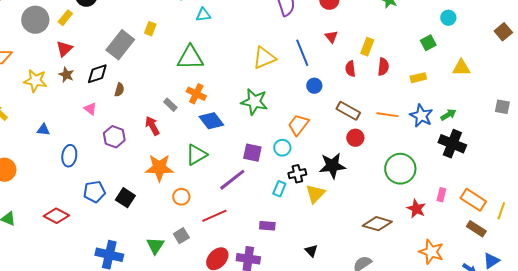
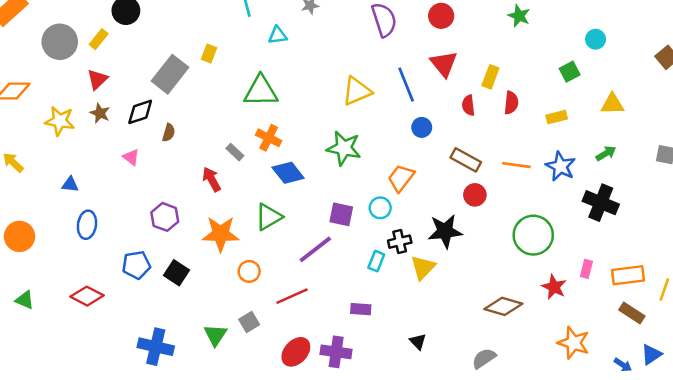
red triangle: (331, 37) -> (444, 64), size x1.6
green arrow: (448, 115) -> (606, 153), moved
purple hexagon: (114, 137) -> (165, 217), moved
blue ellipse: (69, 156) -> (87, 225), moved
orange rectangle: (473, 200) -> (628, 275), turned -40

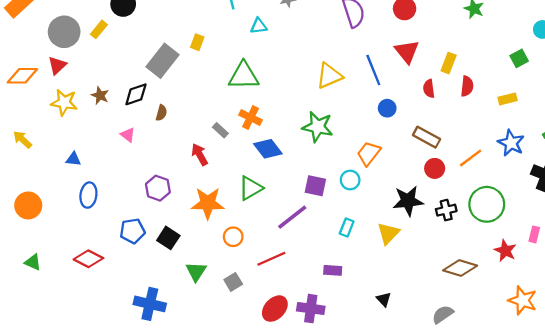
red triangle: (97, 79) -> (57, 65), moved
orange line: (516, 165) -> (471, 158), moved, turned -45
black cross: (400, 242) -> (446, 210), moved
green triangle: (215, 335) -> (196, 271), moved

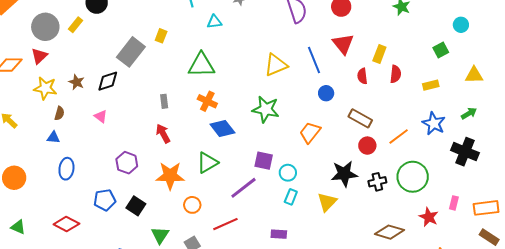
brown semicircle: (161, 113) -> (59, 113), moved
gray rectangle: (220, 130) -> (164, 101), moved, turned 40
cyan circle: (350, 180) -> (288, 173), moved

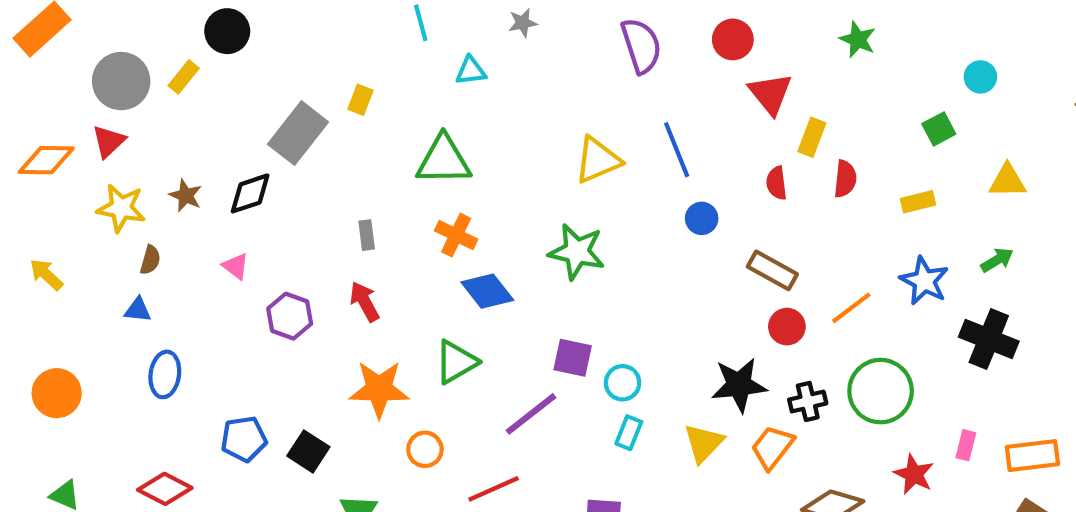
red triangle: (343, 44) -> (770, 94), moved
orange trapezoid: (310, 132) -> (772, 447), moved
purple hexagon: (127, 163) -> (290, 316), moved

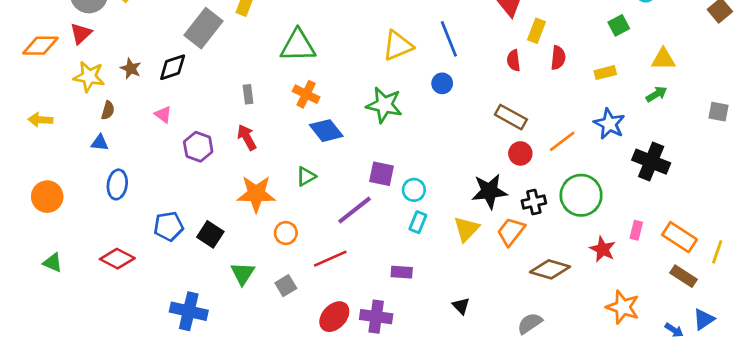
blue circle: (702, 218) -> (442, 83), moved
green arrow: (997, 260) -> (657, 94), moved
yellow arrow: (46, 275) -> (40, 120), turned -40
green triangle: (456, 362) -> (306, 176), size x0.7
orange rectangle: (1032, 456) -> (679, 237), turned 40

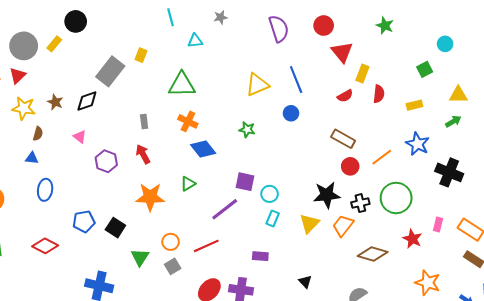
red semicircle: (514, 60) -> (345, 96), turned -112
green star: (384, 105) -> (247, 130), size x0.6
orange circle: (286, 233) -> (171, 242), moved

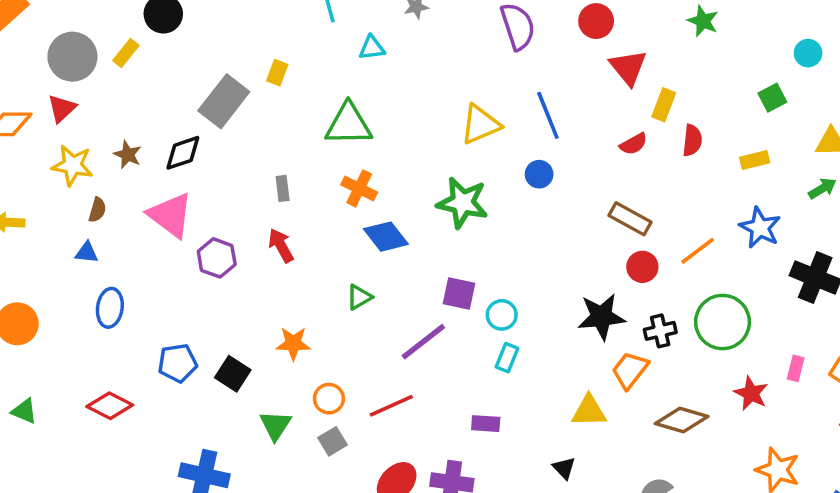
green star: (247, 130) -> (462, 203), size x1.8
pink triangle: (80, 137) -> (170, 215), size x2.0
orange star: (150, 197) -> (293, 343), moved, size x0.7
yellow triangle: (309, 223) -> (589, 411), moved, turned 45

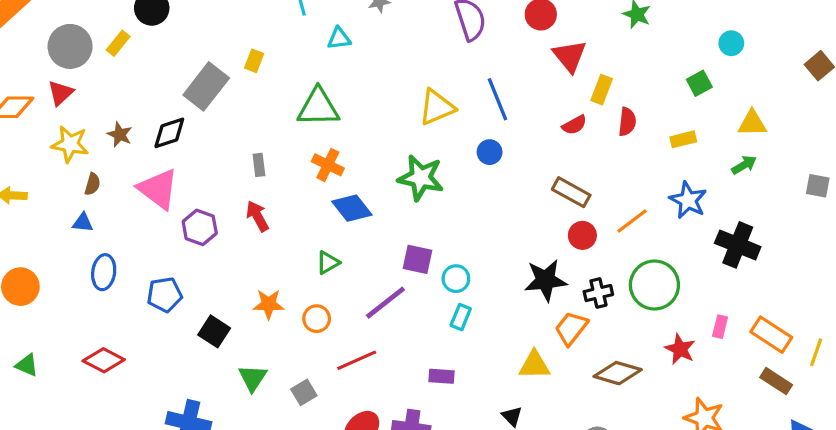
blue pentagon: (178, 363) -> (165, 295), moved
orange circle: (329, 399) -> (317, 319), moved

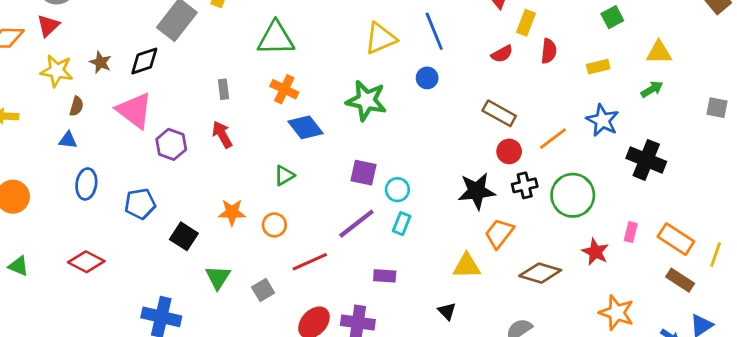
black cross: (598, 293) -> (525, 185), moved
purple line: (385, 303) -> (356, 224), moved

